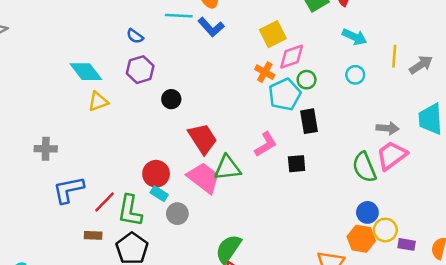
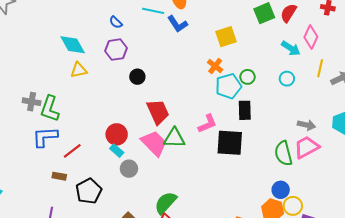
pink diamond: (292, 57) -> (311, 37), moved, turned -55
black square: (297, 164) -> (230, 143), size x1.8
green L-shape: (130, 211) -> (50, 109), moved

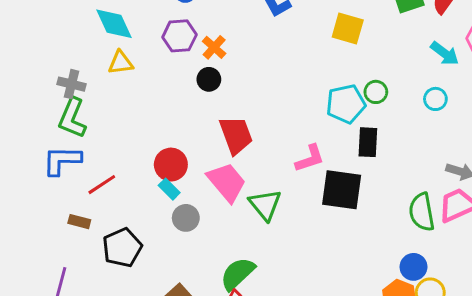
yellow square: (226, 37) -> (348, 29), turned 30
orange cross: (215, 66) -> (214, 47), moved
gray cross: (32, 102) -> (72, 84), moved
green triangle: (174, 138) -> (265, 205), moved, turned 45

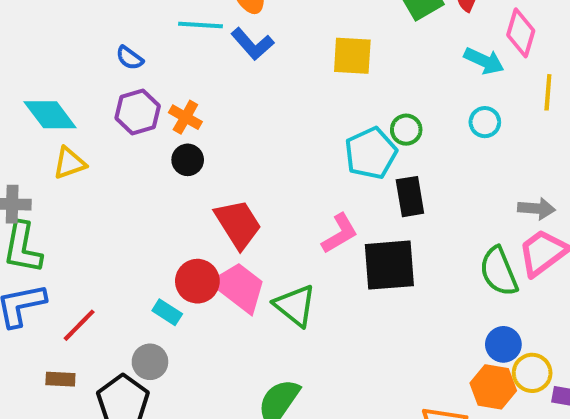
red circle: (171, 165) -> (197, 281), moved
gray circle: (186, 218) -> (150, 362), moved

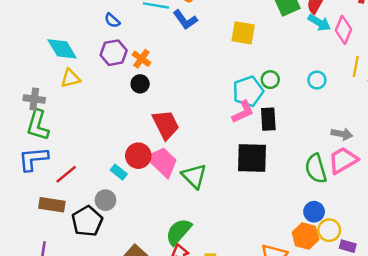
cyan arrow: (484, 61) -> (319, 23), moved
pink L-shape: (340, 234) -> (243, 112), moved
brown rectangle: (60, 379) -> (52, 205), size x1.5

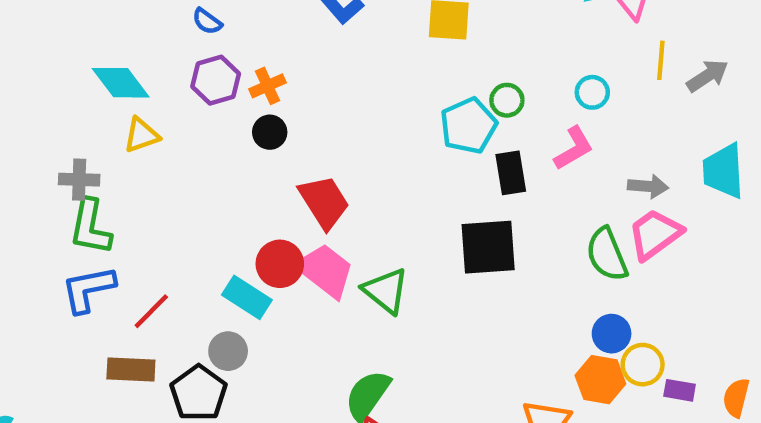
orange cross: (141, 59) -> (267, 86), turned 36
pink L-shape: (243, 112) -> (574, 148), moved
cyan rectangle: (119, 172) -> (247, 297), size x1.5

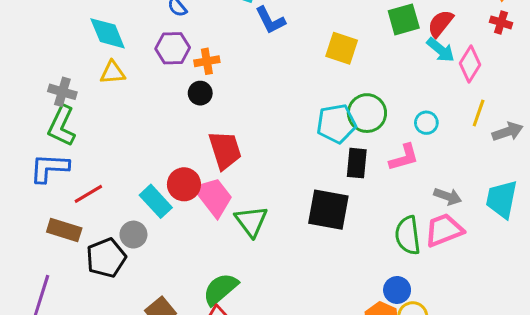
green circle: (507, 100) -> (367, 113), size x1.6

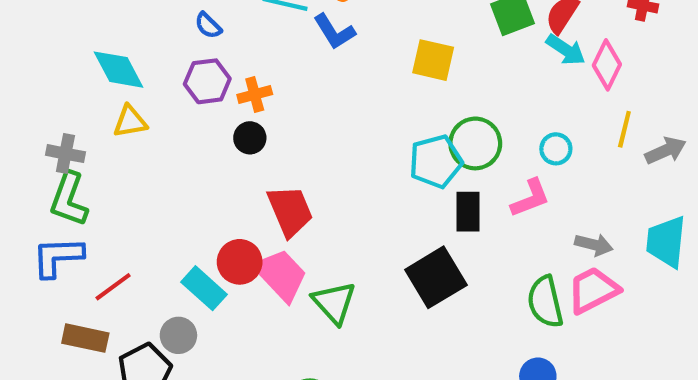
black square: (328, 210) -> (436, 277), turned -36

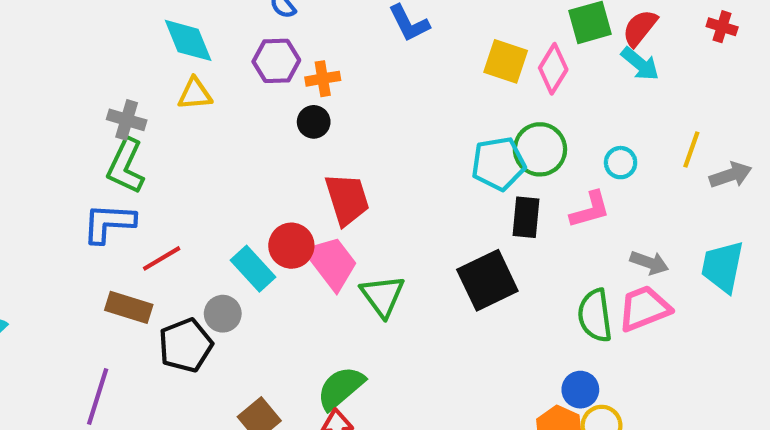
pink diamond: (607, 65) -> (553, 69), moved

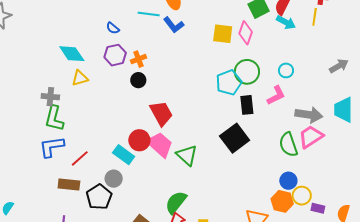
yellow line: (691, 150) -> (315, 17), moved
gray arrow: (649, 263) -> (309, 115), size x1.5

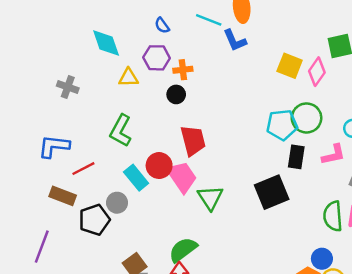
yellow triangle: (80, 78) -> (128, 78), moved
green L-shape: (54, 118) -> (121, 131), moved

